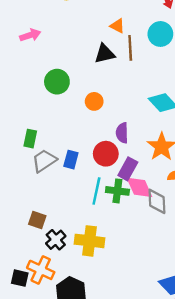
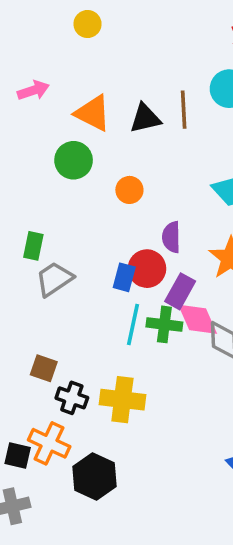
orange triangle: (117, 26) -> (93, 113), moved, size x1.6
blue rectangle: (71, 160) -> (124, 277), moved
black cross: (56, 240) -> (72, 398), turned -30

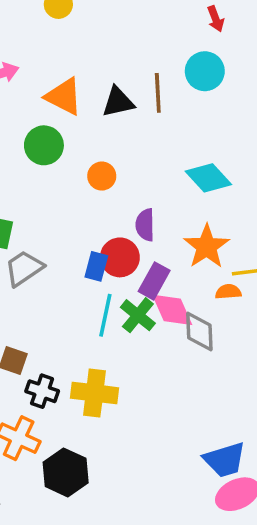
green cross: (164, 324) -> (138, 315), turned 32

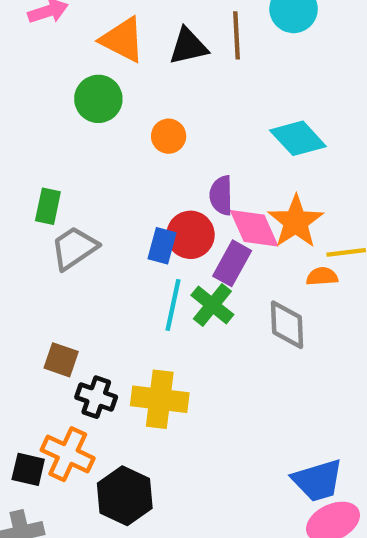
pink diamond: (172, 310) -> (254, 228), moved

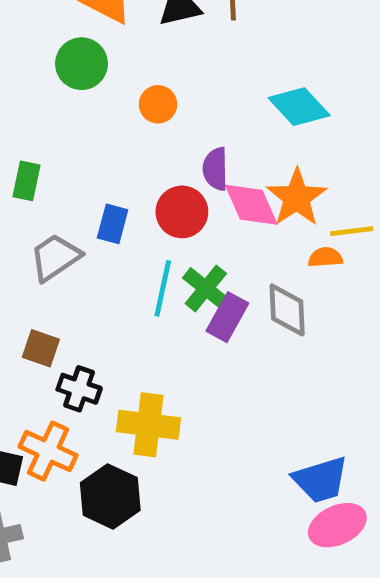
blue rectangle: (162, 246) -> (113, 224), moved
gray trapezoid: (74, 248) -> (55, 257), moved
purple rectangle: (232, 263) -> (227, 317), moved
yellow cross: (160, 399) -> (148, 425), moved

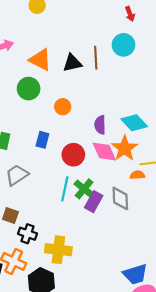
cyan diamond: (299, 107) -> (134, 123), moved
purple semicircle: (215, 169) -> (100, 125), moved
blue rectangle: (113, 224) -> (42, 140), moved

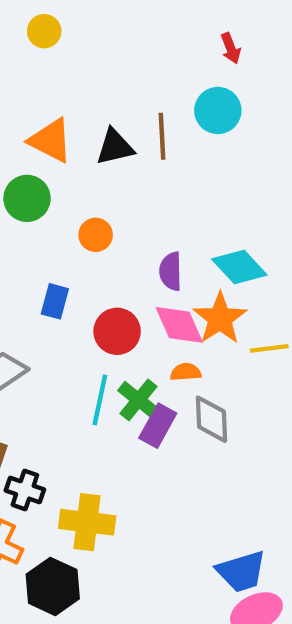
orange semicircle: (137, 175) -> (186, 372), moved

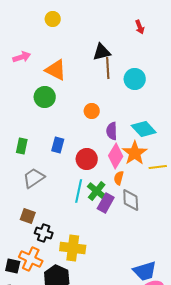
cyan circle: (218, 110) -> (135, 79), moved
black triangle: (115, 147) -> (102, 52), moved
orange circle: (96, 235) -> (92, 111), moved
pink diamond: (179, 325) -> (116, 156), turned 55
orange semicircle: (186, 372) -> (119, 178), turned -72

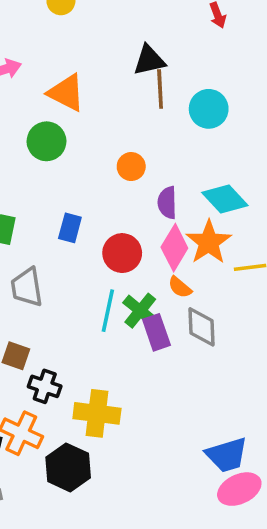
gray trapezoid: (34, 178) -> (27, 287), turned -65
orange semicircle: (119, 178) -> (180, 287), turned -64
purple rectangle: (106, 203) -> (156, 332), turned -48

